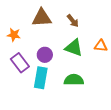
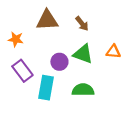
purple circle: (45, 55) -> (59, 62), moved

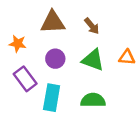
purple circle: (59, 62) -> (55, 59), moved

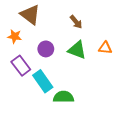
brown triangle: (53, 22) -> (30, 15), moved, turned 40
cyan rectangle: (52, 98) -> (43, 81), turned -45
green semicircle: (93, 100) -> (64, 97), moved

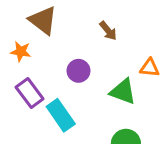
purple circle: (46, 49) -> (78, 71), moved
green triangle: (77, 50) -> (123, 92), moved
green semicircle: (64, 97) -> (126, 137), moved

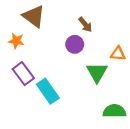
purple circle: (78, 71) -> (75, 44), moved
green triangle: (123, 92) -> (97, 72), turned 40
green semicircle: (126, 137) -> (114, 111), moved

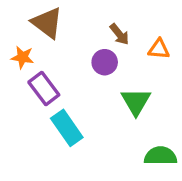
orange triangle: (118, 54) -> (159, 49), moved
purple rectangle: (23, 74) -> (44, 88), moved

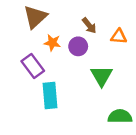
brown triangle: (47, 23) -> (35, 17), turned 40
orange star: (22, 57) -> (52, 43), moved
cyan rectangle: (67, 128) -> (50, 95), turned 30

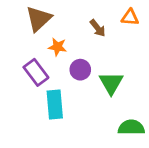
orange triangle: (119, 37) -> (130, 17), moved
purple circle: (78, 46) -> (80, 70), moved

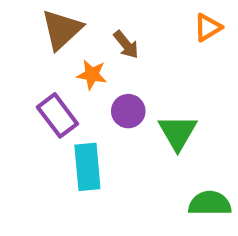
orange triangle: (130, 17) -> (208, 27), turned -36
brown arrow: (98, 28) -> (126, 45), moved

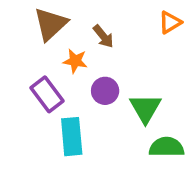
green semicircle: (210, 203) -> (167, 147), moved

